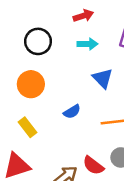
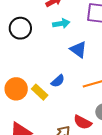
orange circle: (31, 84) -> (16, 89), moved
yellow rectangle: (27, 127) -> (40, 92), moved

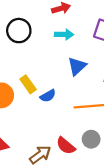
blue triangle: (78, 50) -> (77, 66), turned 30
yellow rectangle: (40, 92) -> (28, 84), moved

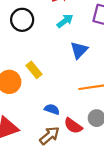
cyan arrow: (64, 34) -> (65, 21), turned -35
blue semicircle: (48, 96) -> (52, 109), moved, turned -128

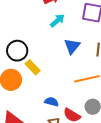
black circle: (22, 20) -> (17, 51), moved

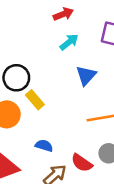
blue semicircle: (52, 102) -> (44, 146), moved

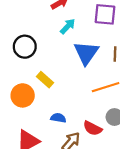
blue triangle: (86, 75) -> (86, 53), size x1.4
black circle: (16, 78) -> (25, 47), moved

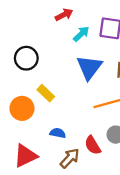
cyan arrow: (68, 26) -> (81, 34), moved
red semicircle: (93, 128) -> (93, 145), turned 30

